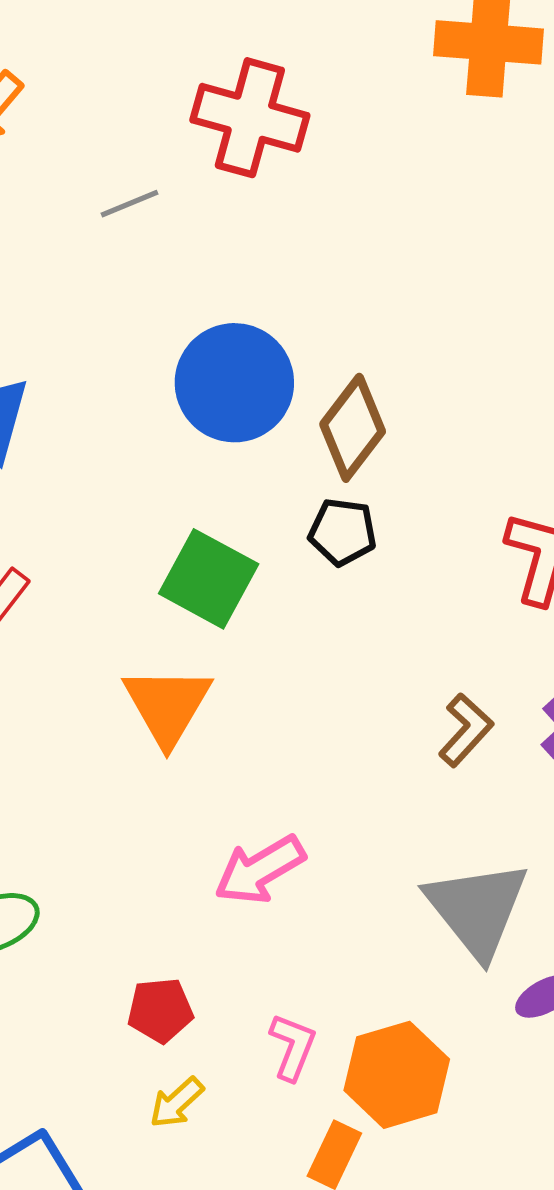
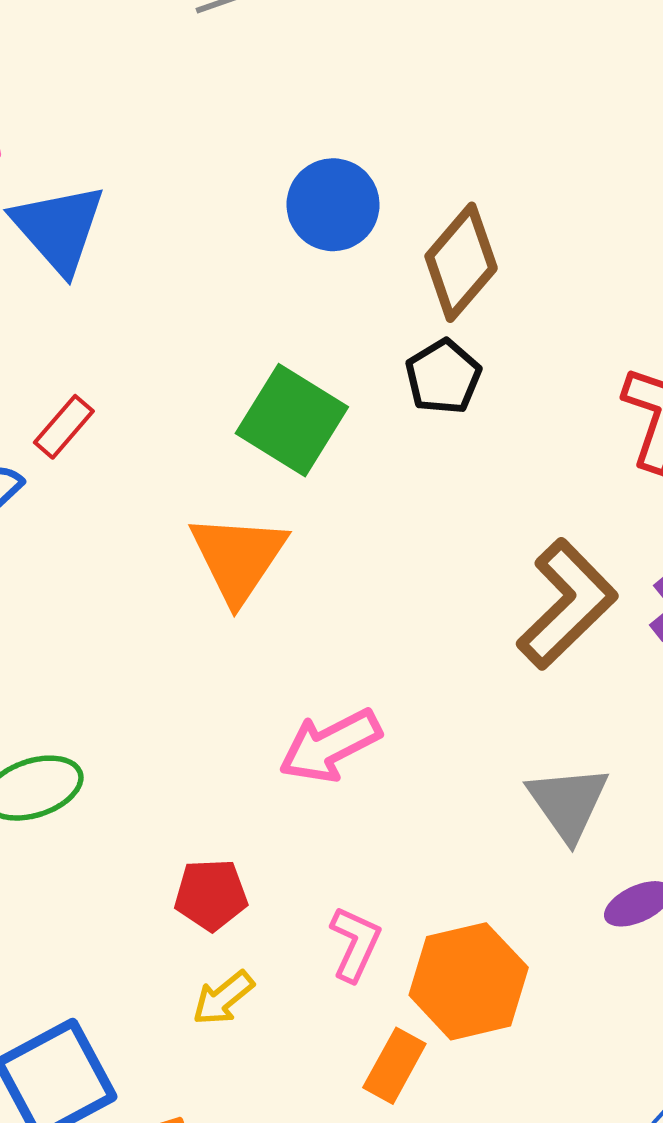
blue circle: (234, 383) -> (333, 205), size x0.7
black pentagon: (343, 532) -> (443, 377), turned 30
brown L-shape: (466, 730) -> (567, 604), size x1.6
gray triangle: (477, 909) -> (568, 803), size x0.7

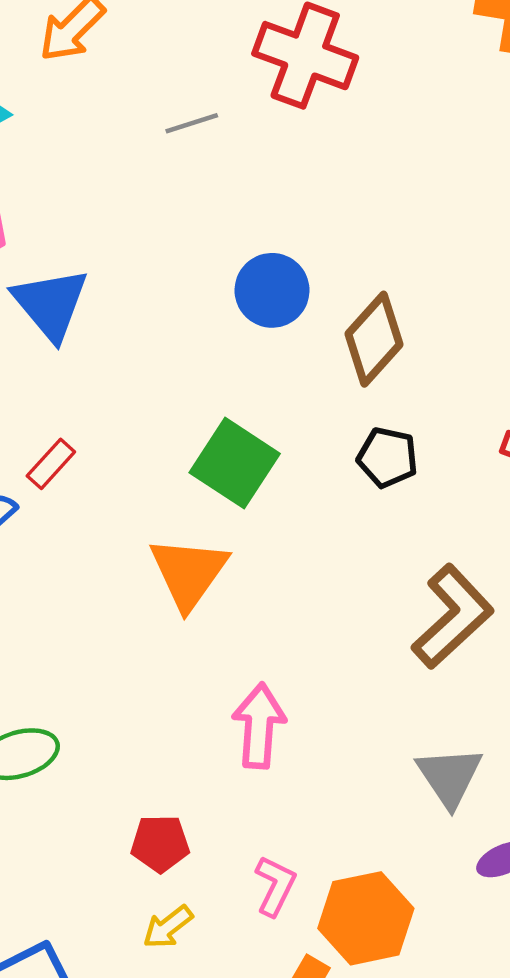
black pentagon: (443, 377) -> (387, 457), moved, turned -30
pink arrow: (330, 746) -> (259, 726), turned 120

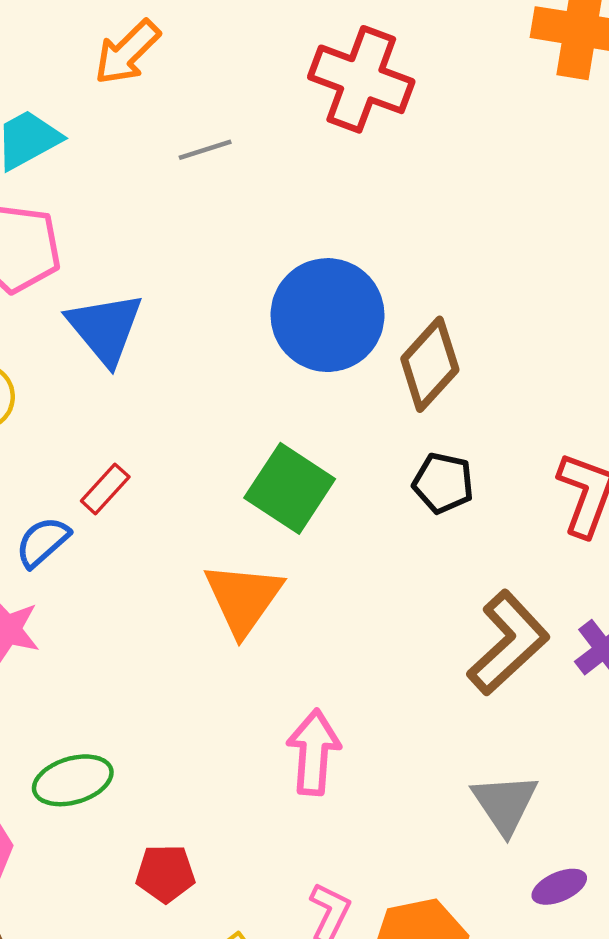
gray line: (192, 123) -> (205, 150), moved
blue circle: (272, 290) -> (328, 315), size x1.5
red pentagon: (160, 844) -> (165, 873), moved

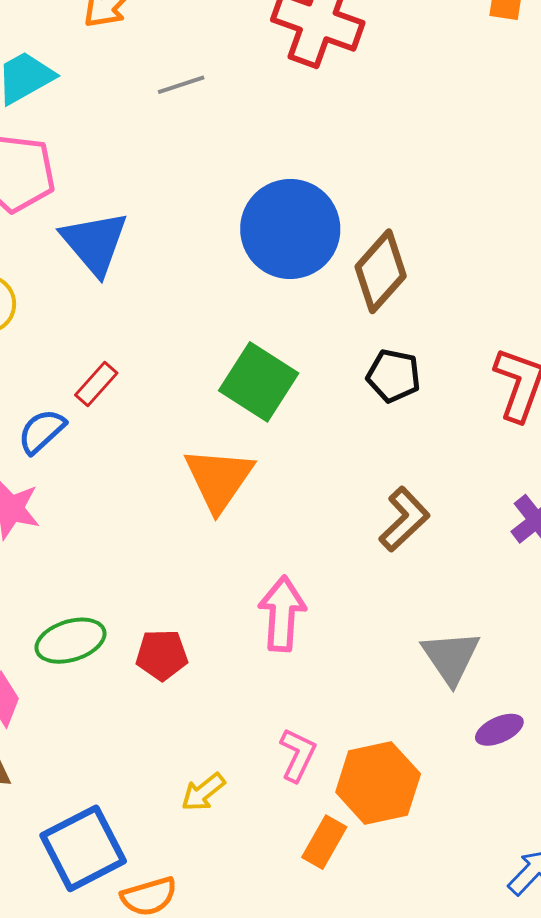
brown L-shape: (508, 643) -> (404, 519), moved, size x0.7
red pentagon: (165, 873) -> (162, 655), moved

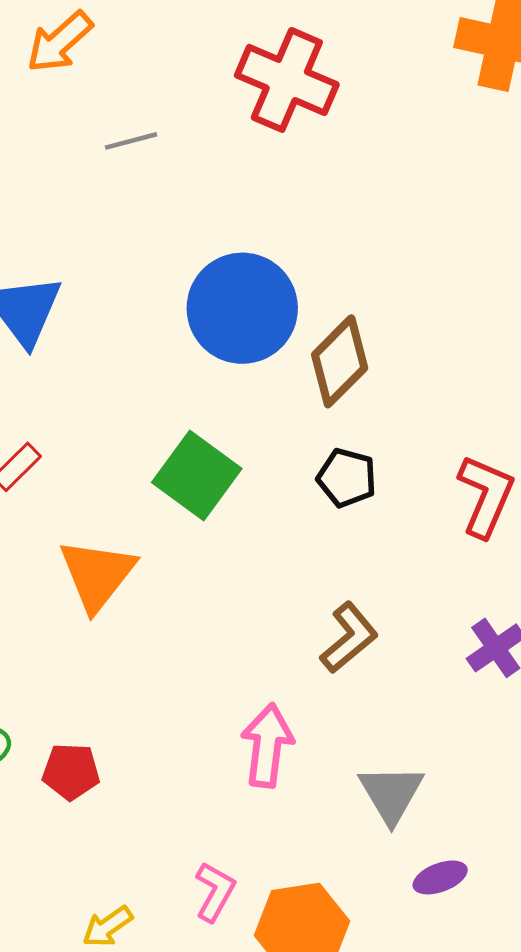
orange triangle: (219, 479) -> (97, 575), moved
pink arrow: (282, 614) -> (267, 745), moved

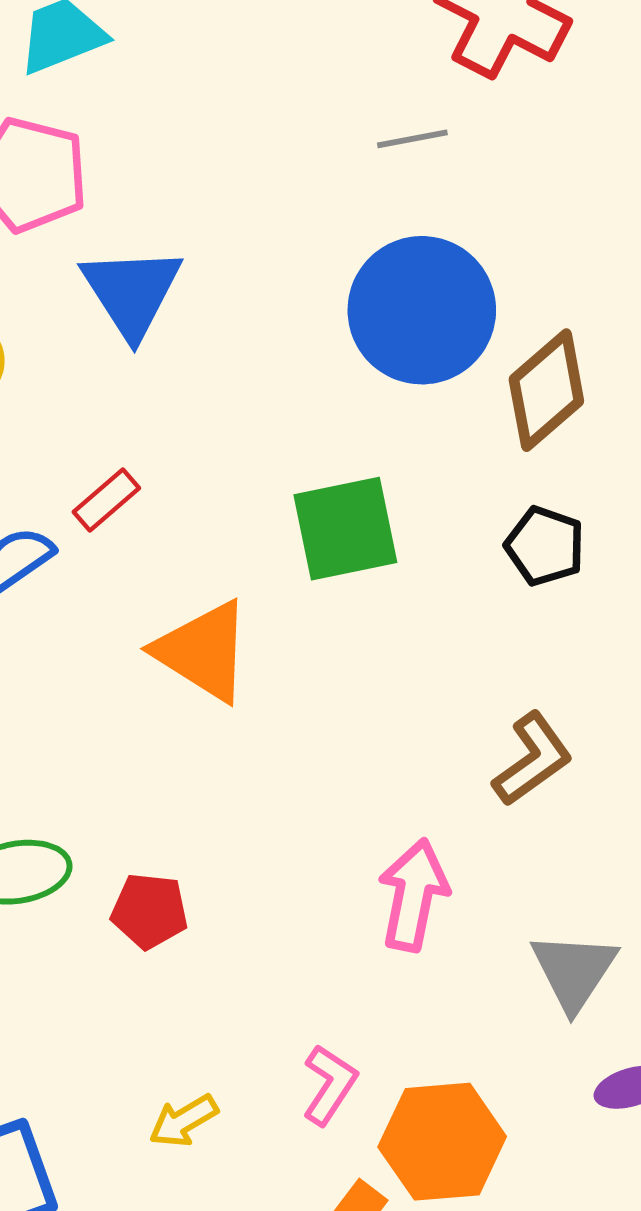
gray line: (131, 141) -> (412, 139), moved
green square: (197, 475) -> (345, 529), turned 38
orange triangle: (97, 575) -> (203, 651), turned -40

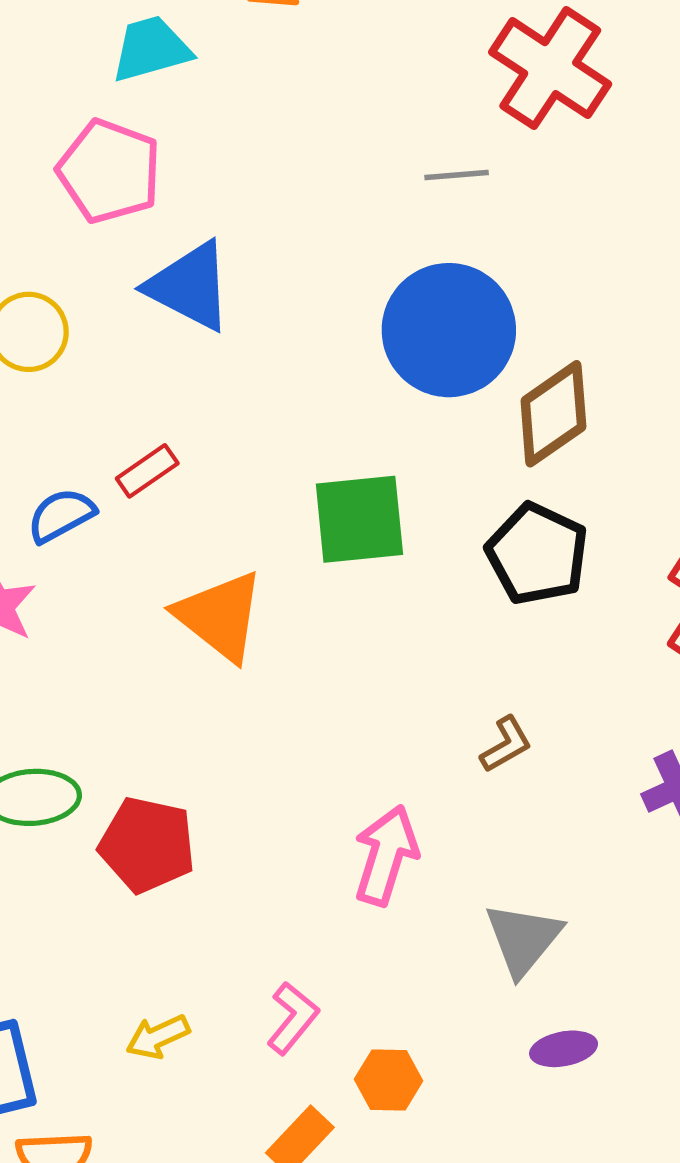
blue triangle: (132, 292) -> (190, 286), turned -36
black pentagon: (545, 546) -> (537, 554), size x1.4
brown L-shape: (533, 759) -> (506, 744), size x0.7
red pentagon: (150, 911) -> (147, 845), size x1.4
orange hexagon: (442, 1142) -> (389, 1080), size x0.6

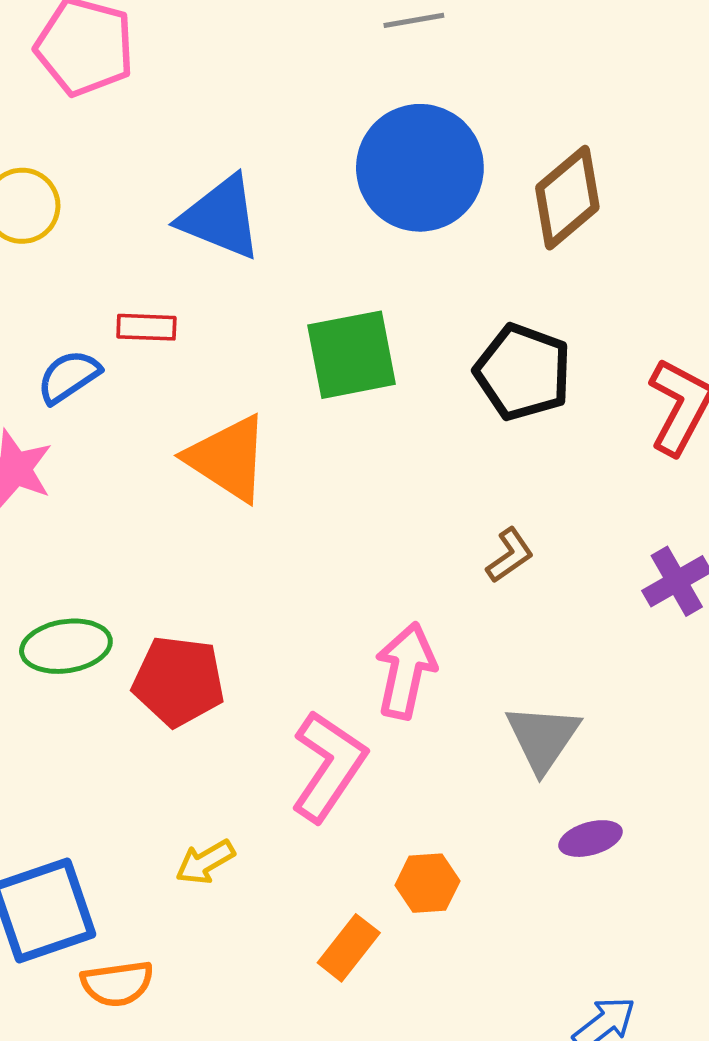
blue triangle: (190, 286) -> (221, 217), moved
brown diamond: (553, 414) -> (567, 198), moved
red rectangle: (147, 471) -> (146, 327), turned 42
pink L-shape: (293, 1018) -> (328, 766), moved, size x1.6

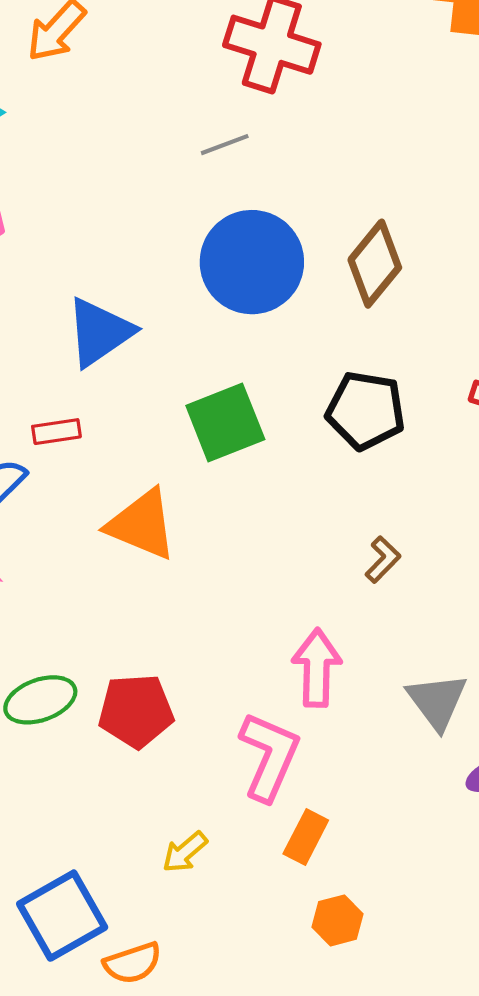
blue triangle: (221, 217) -> (99, 332), turned -46
orange hexagon: (427, 883) -> (338, 920), moved
orange rectangle: (349, 948) -> (306, 837), moved

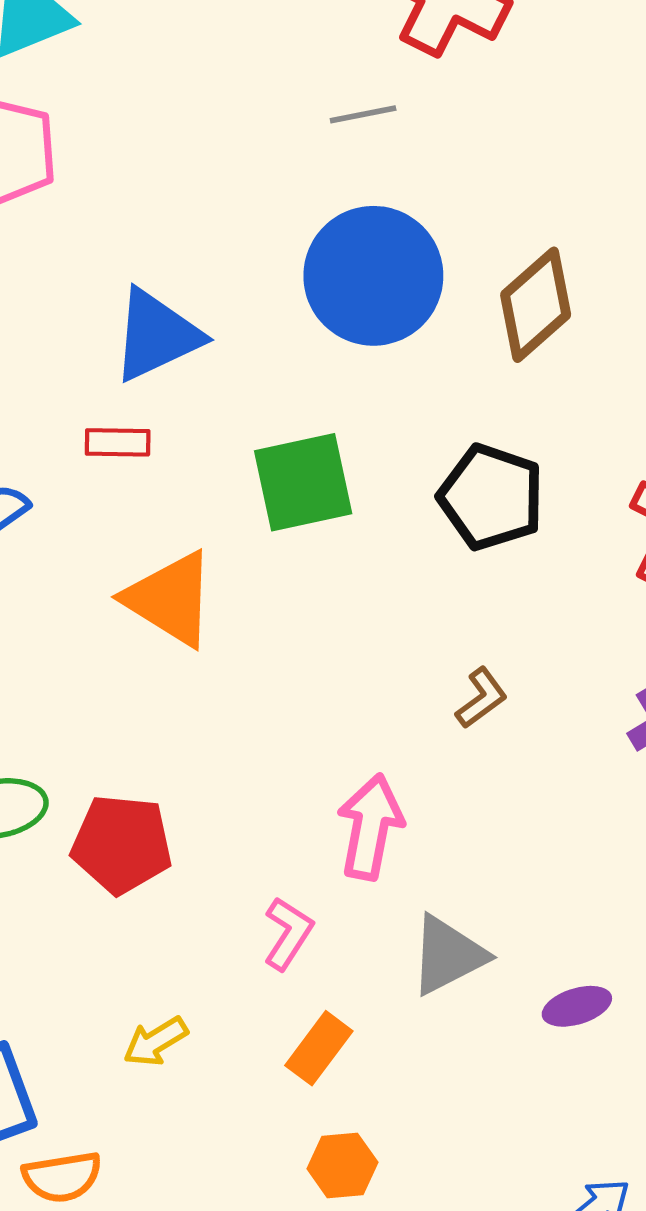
red rectangle: (56, 432) -> (118, 442), moved
gray triangle: (437, 701) -> (448, 955), moved, turned 30
pink L-shape: (269, 756) -> (288, 933), size x0.6

